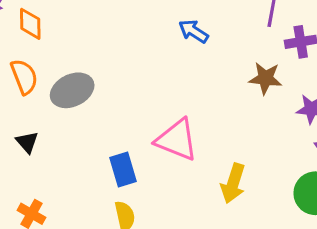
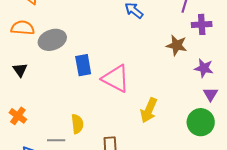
orange semicircle: (24, 77) -> (23, 28), turned -70
blue rectangle: (123, 170) -> (83, 65), moved

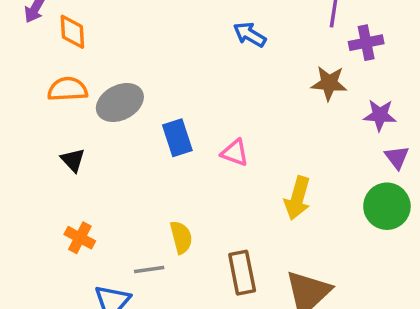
pink triangle: (116, 79) -> (235, 153), size x0.6

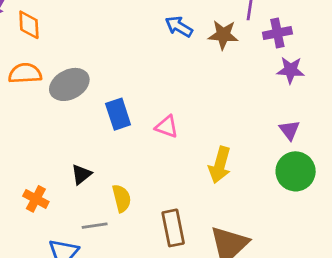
brown star: (329, 83) -> (223, 35), moved
purple star: (380, 115) -> (291, 70), moved
purple triangle: (397, 157) -> (290, 130), moved
black triangle: (73, 160) -> (81, 174), moved, turned 35

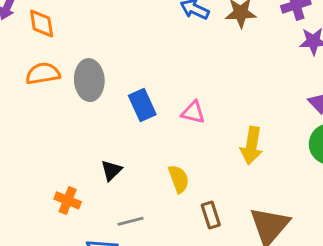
gray ellipse: (69, 84) -> (89, 80), turned -60
yellow semicircle: (122, 198) -> (179, 179), moved
brown rectangle: (173, 228) -> (211, 215), size x0.7

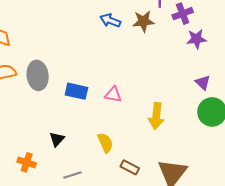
blue rectangle: (142, 105) -> (76, 91), turned -50
brown rectangle: (211, 215) -> (130, 167), turned -42

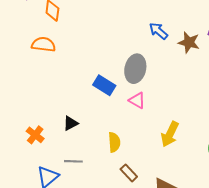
gray ellipse: (38, 75) -> (135, 69), moved

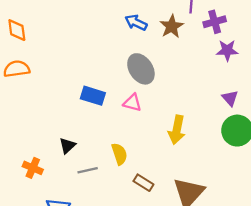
brown star: (189, 42) -> (172, 26), turned -30
gray ellipse: (135, 69) -> (141, 69), moved, turned -32
gray line: (73, 161) -> (88, 170), moved

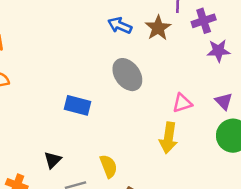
pink triangle: (132, 103) -> (182, 103), moved, turned -30

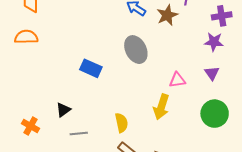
purple cross: (204, 21) -> (222, 16), moved
purple triangle: (224, 101) -> (212, 73), moved
yellow semicircle: (109, 166) -> (121, 123), moved

